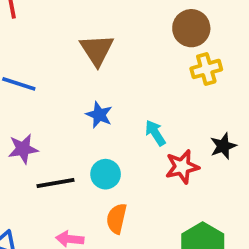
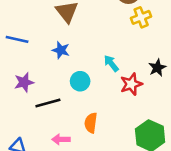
blue star: (99, 115) -> (61, 50), moved
cyan circle: (106, 174) -> (80, 81), moved

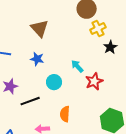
black star: (157, 68) -> (110, 47), moved

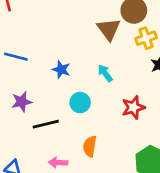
brown triangle: (40, 28) -> (109, 29), moved
cyan arrow: (77, 66) -> (105, 73), moved

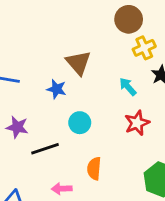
brown triangle: (109, 29) -> (78, 63), moved
cyan arrow: (105, 73) -> (128, 87), moved
purple star: (22, 102) -> (17, 127), turned 30

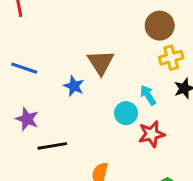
cyan circle: (80, 123) -> (126, 113), moved

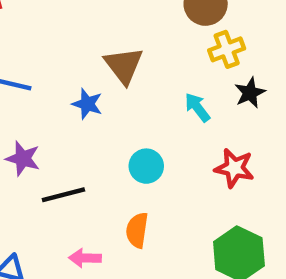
cyan circle: (126, 113) -> (146, 166), moved
red star: (152, 134) -> (234, 168), moved, turned 30

